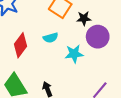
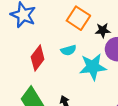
cyan star: (74, 54) -> (93, 67), size x1.4

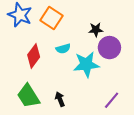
orange square: (78, 18) -> (52, 18), moved

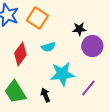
cyan star: (86, 64) -> (62, 74), moved
purple line: (112, 100) -> (88, 88), moved

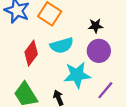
purple circle: (92, 46) -> (99, 51), moved
cyan semicircle: (48, 47) -> (62, 45), size x1.5

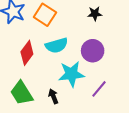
black star: (96, 26) -> (95, 14), moved

